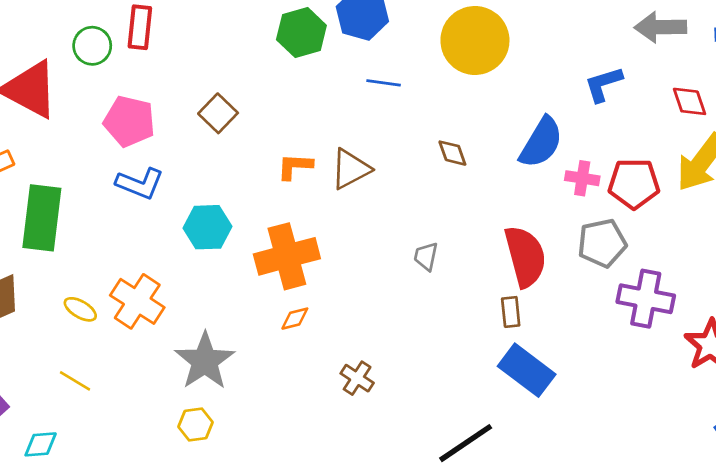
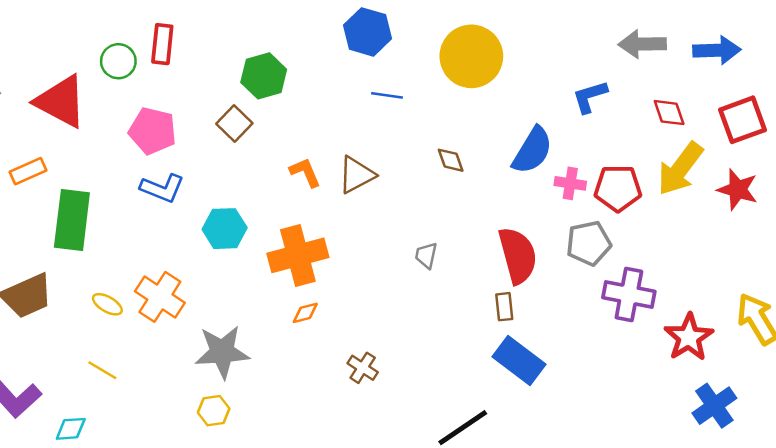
green hexagon: (301, 33) -> (264, 76), moved
orange L-shape: (295, 166) -> (305, 172), turned 64
gray star: (205, 361) -> (222, 352), turned 30

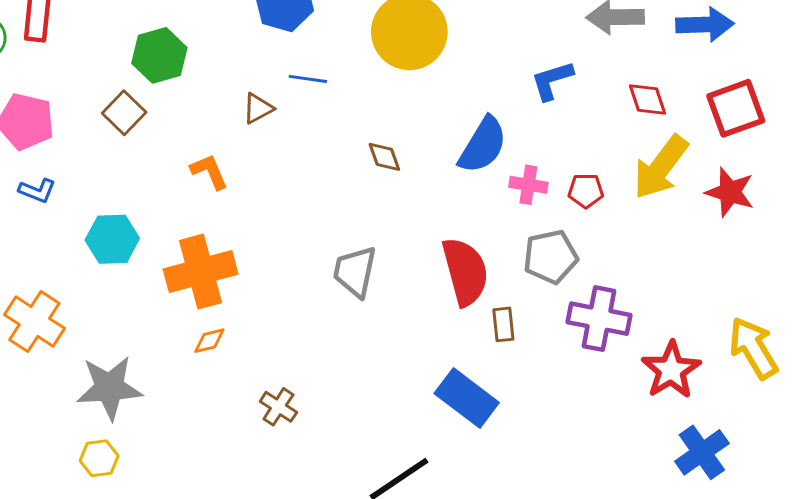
brown triangle: (357, 175) -> (258, 108), moved, size x0.7
blue L-shape: (162, 188) -> (37, 191), size x0.7
red pentagon: (618, 188) -> (586, 191), size x0.6
gray trapezoid: (426, 255) -> (355, 272), size x1.6
brown rectangle: (504, 307) -> (503, 324), moved

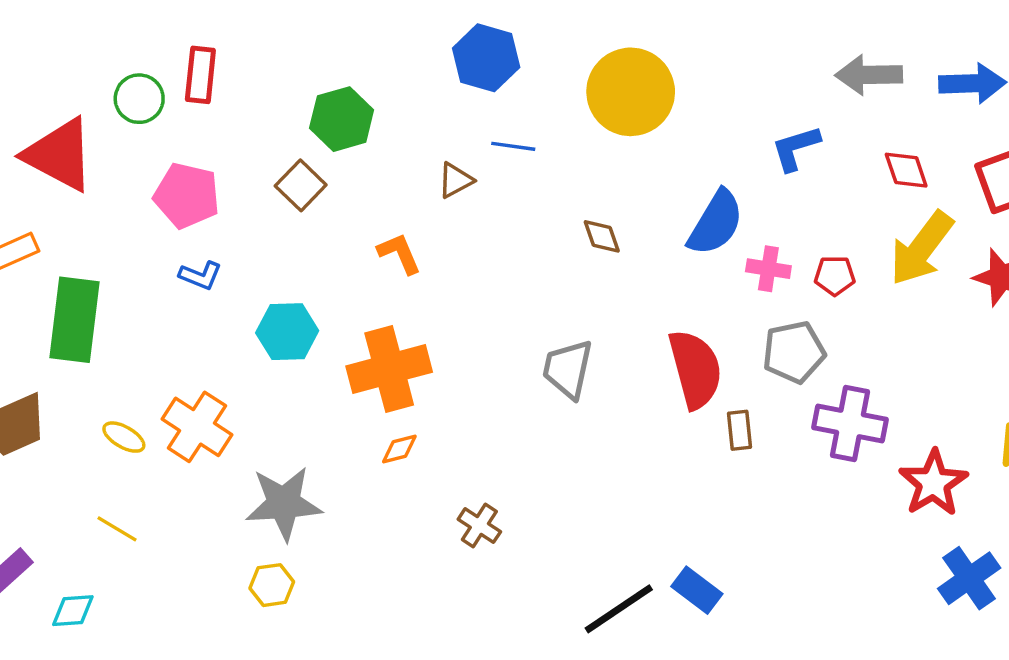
blue rectangle: (467, 398) -> (697, 590), moved, size x0.7

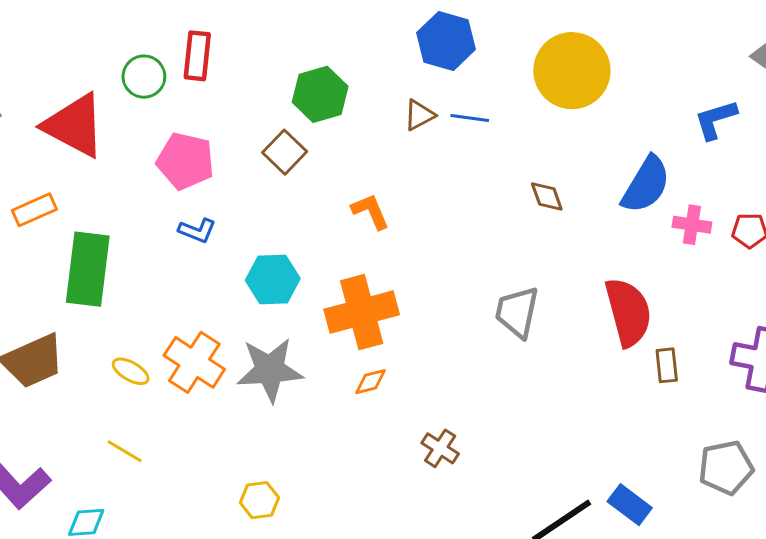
brown triangle: (455, 180) -> (419, 115), moved
gray pentagon: (794, 352) -> (726, 468), moved
gray star: (284, 503) -> (270, 370), moved

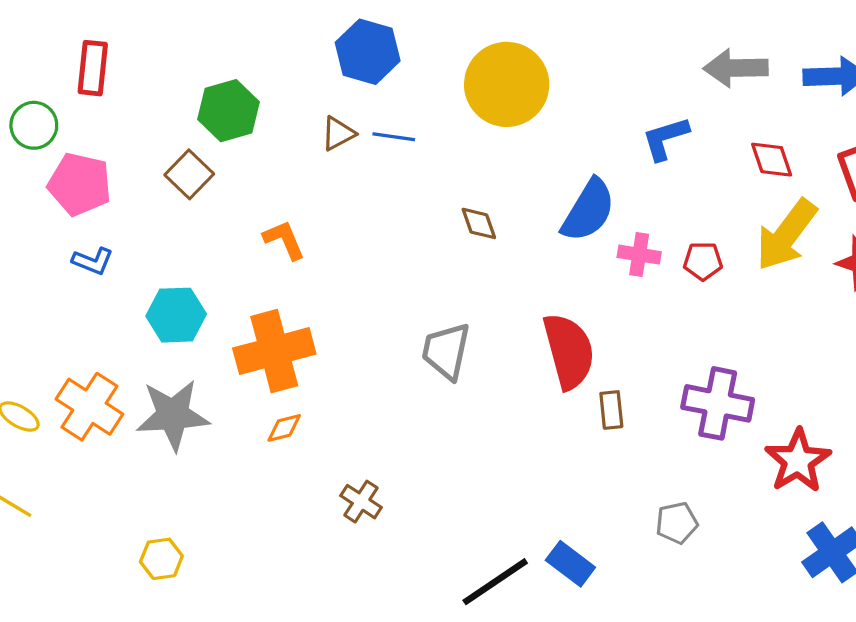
green circle: (144, 77) -> (34, 125), moved
gray pentagon: (726, 468) -> (677, 523), size x0.7

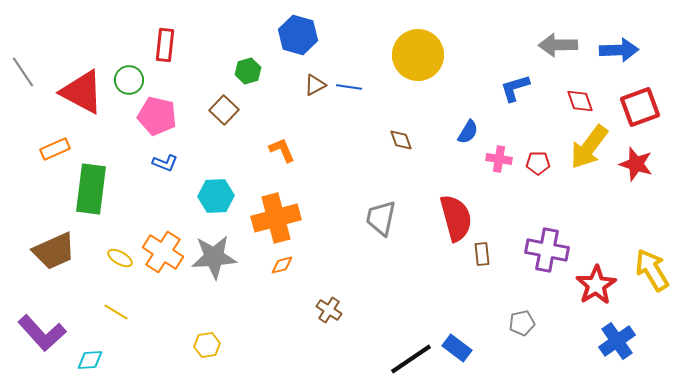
blue hexagon: (368, 52) -> (298, 35), moved
green hexagon: (229, 111) -> (248, 71), size x0.7
blue semicircle: (588, 210) -> (468, 132), size x0.6

